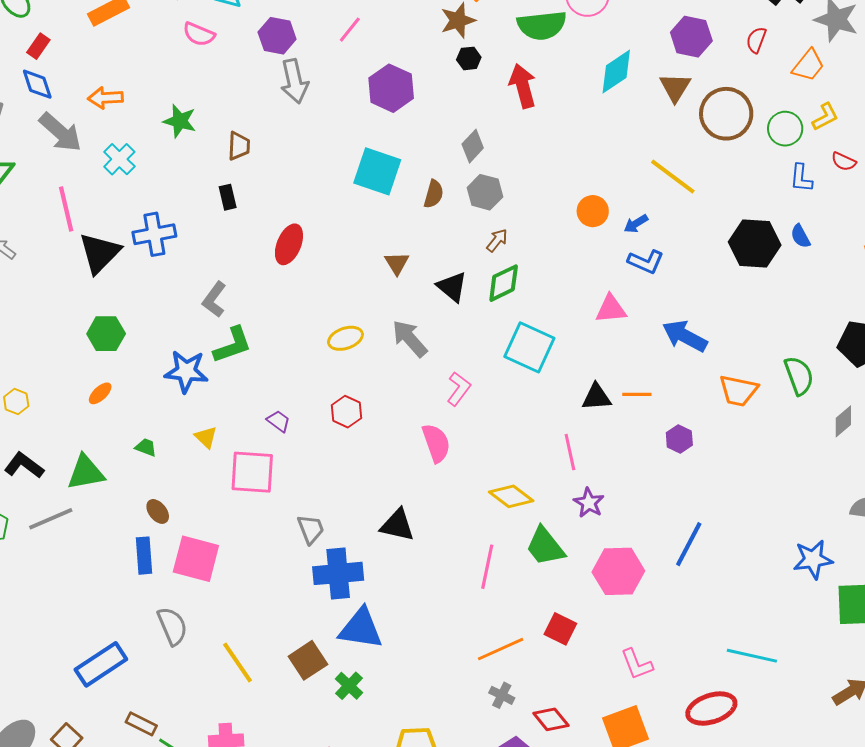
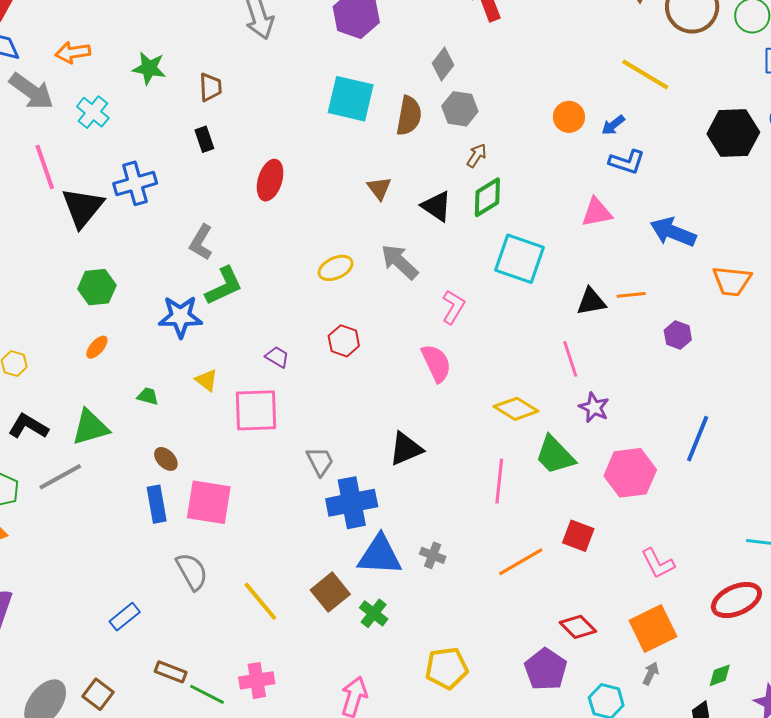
brown semicircle: (434, 194) -> (409, 116), size x1.4
black triangle: (397, 525) -> (406, 449), turned -30
blue rectangle: (101, 664) -> (125, 617), size x0.6
gray cross: (502, 695) -> (433, 555), moved

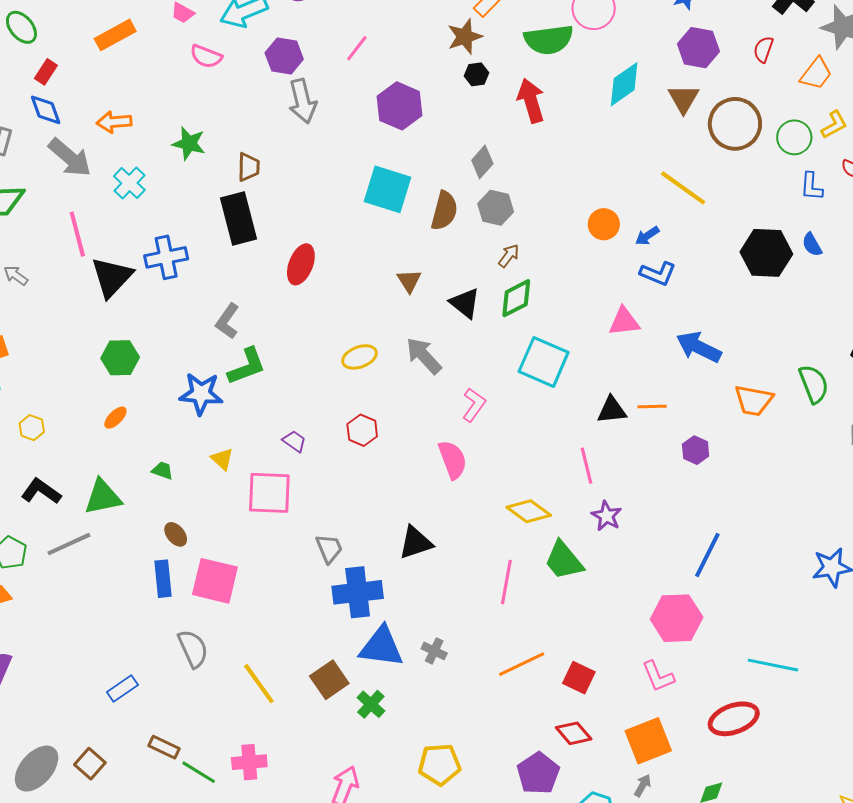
black rectangle: (204, 139) -> (238, 219), size x2.0
pink hexagon: (630, 473) -> (677, 618), moved
red square: (578, 536) -> (579, 678), moved

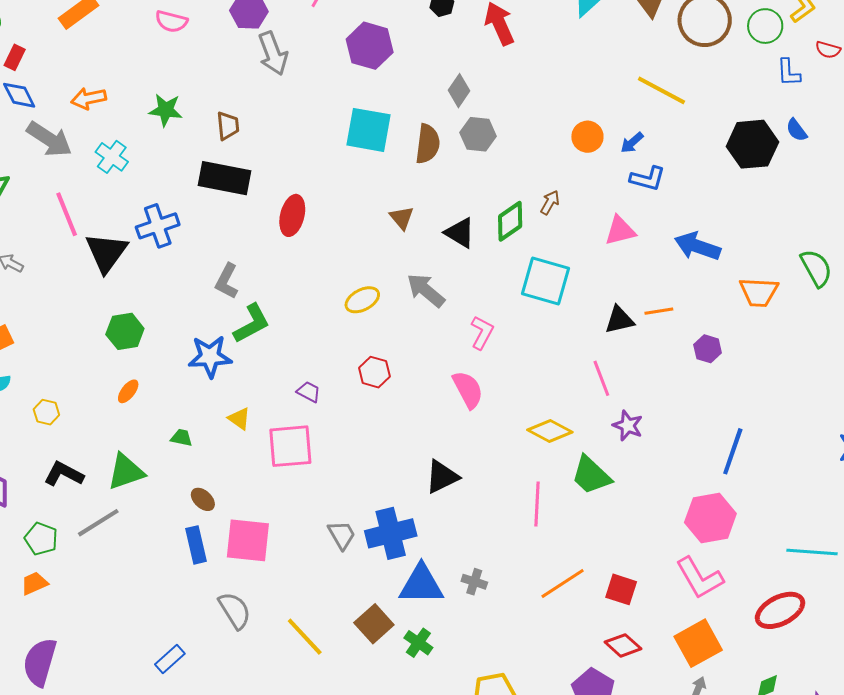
black rectangle: (238, 219) -> (225, 178), turned -57
brown arrow: (509, 256) -> (550, 202), moved
gray trapezoid: (329, 549) -> (342, 535), moved
pink L-shape: (658, 676) -> (700, 578), size x1.4

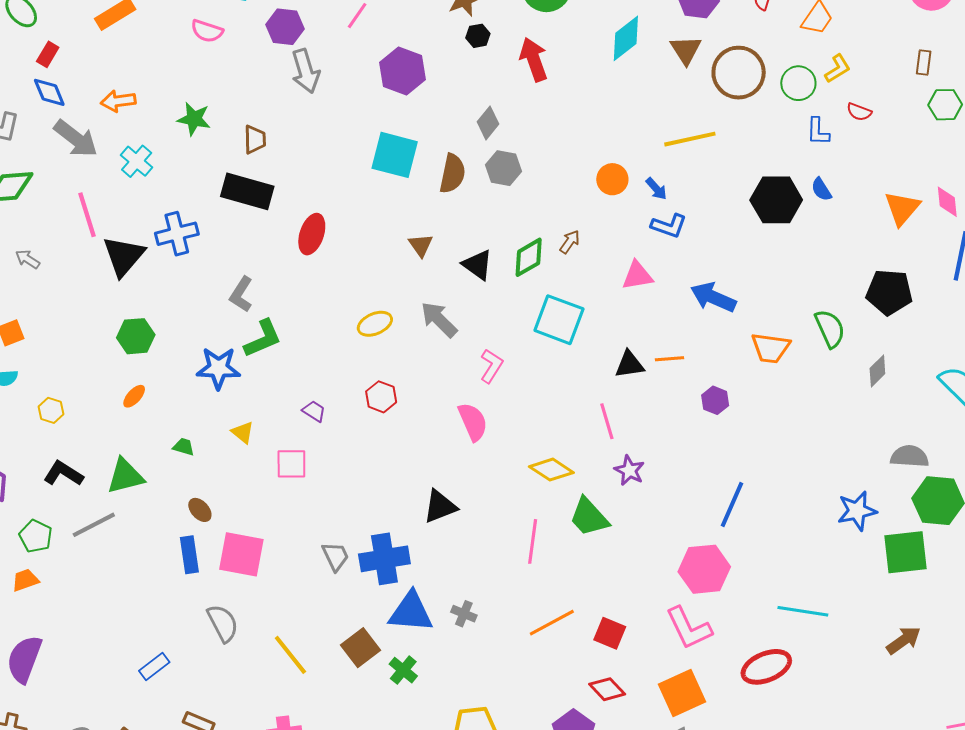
yellow line: (661, 90) -> (690, 139), turned -45
blue arrow: (632, 143) -> (656, 189), turned -95
pink square: (290, 446) -> (291, 464), size x0.7

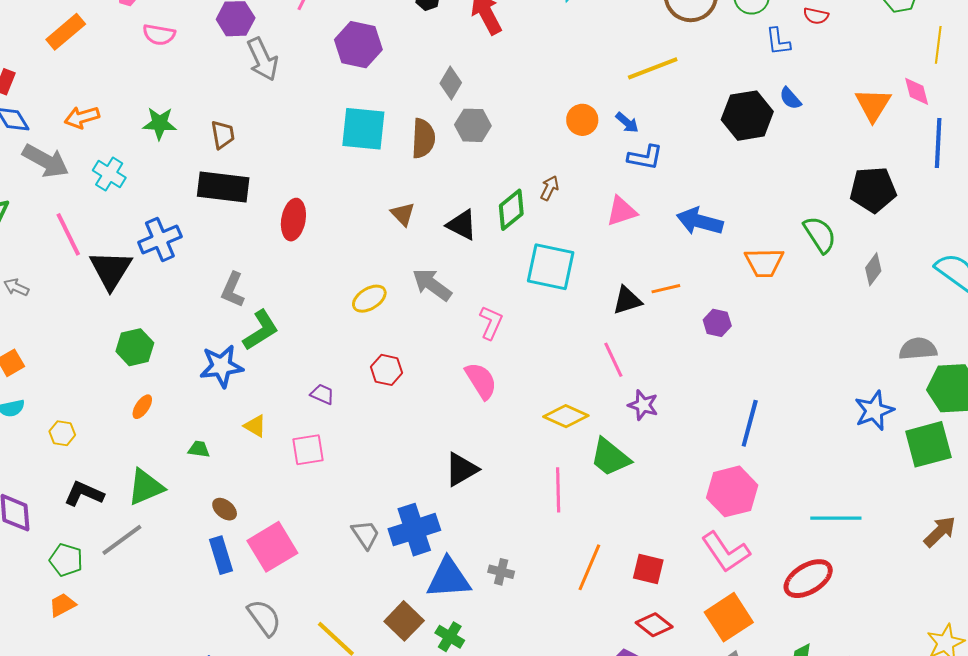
pink square: (241, 554) -> (272, 547), turned -33
orange line: (552, 623) -> (589, 567), turned -30

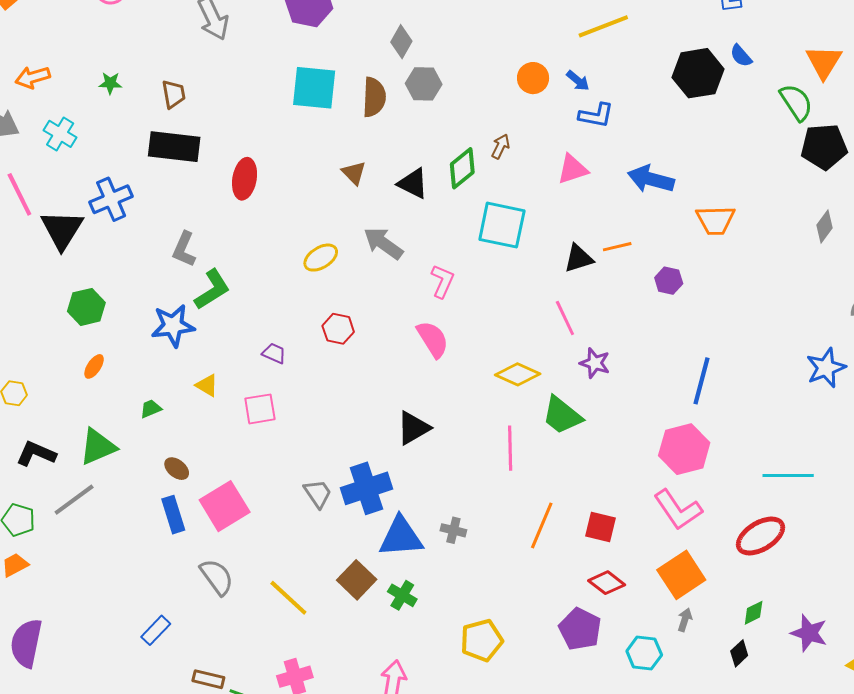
green star: (160, 123) -> (110, 83), size x0.7
green semicircle: (820, 235) -> (796, 102), moved
green trapezoid: (199, 449) -> (151, 409), turned -30

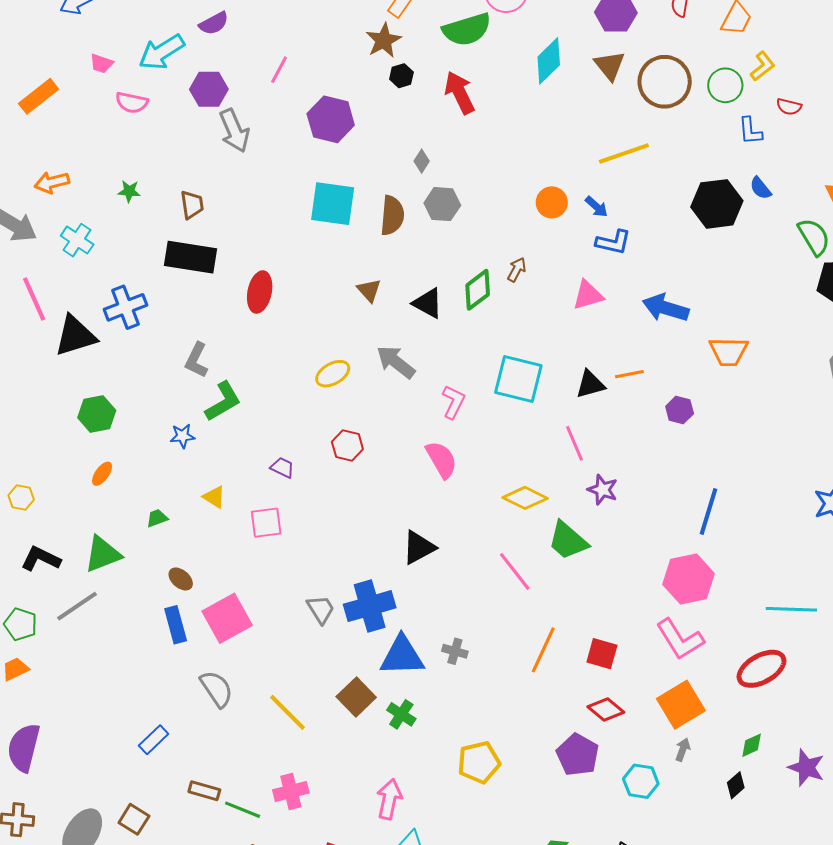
gray diamond: (401, 42) -> (422, 161), size x0.7
cyan square: (502, 225) -> (518, 379), moved
black triangle: (62, 230) -> (75, 336), turned 39
blue star: (173, 326) -> (182, 436), size x0.6
pink line: (510, 448) -> (515, 571), turned -39

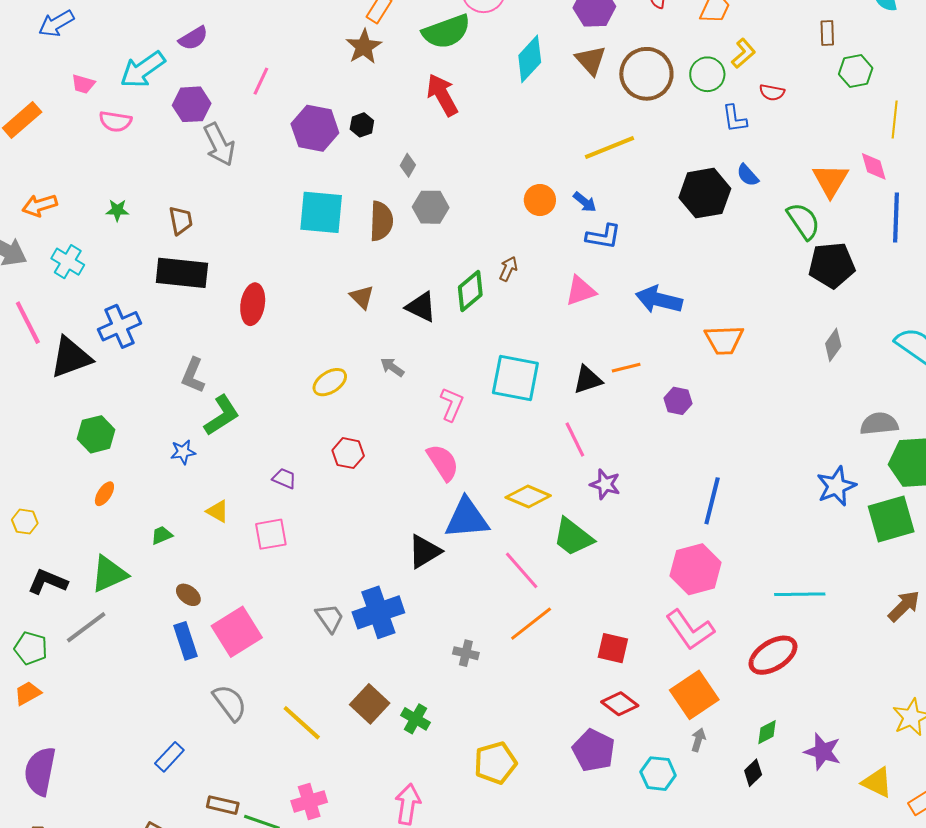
black hexagon: (401, 76) -> (362, 125), moved
gray arrow: (396, 362) -> (392, 367), size x0.6
orange line: (543, 650) -> (531, 624), moved, turned 30
blue triangle: (402, 656) -> (467, 518), moved

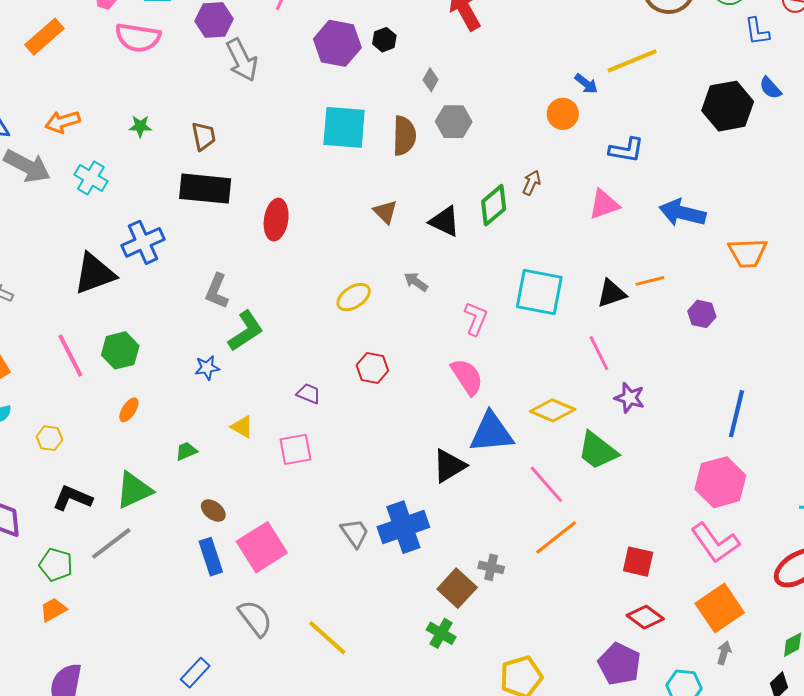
pink semicircle: (115, 121) -> (138, 38), size x1.4
blue arrow: (585, 202) -> (586, 84), moved
pink line: (28, 323) -> (70, 356), moved
brown square: (370, 704) -> (457, 588), moved

